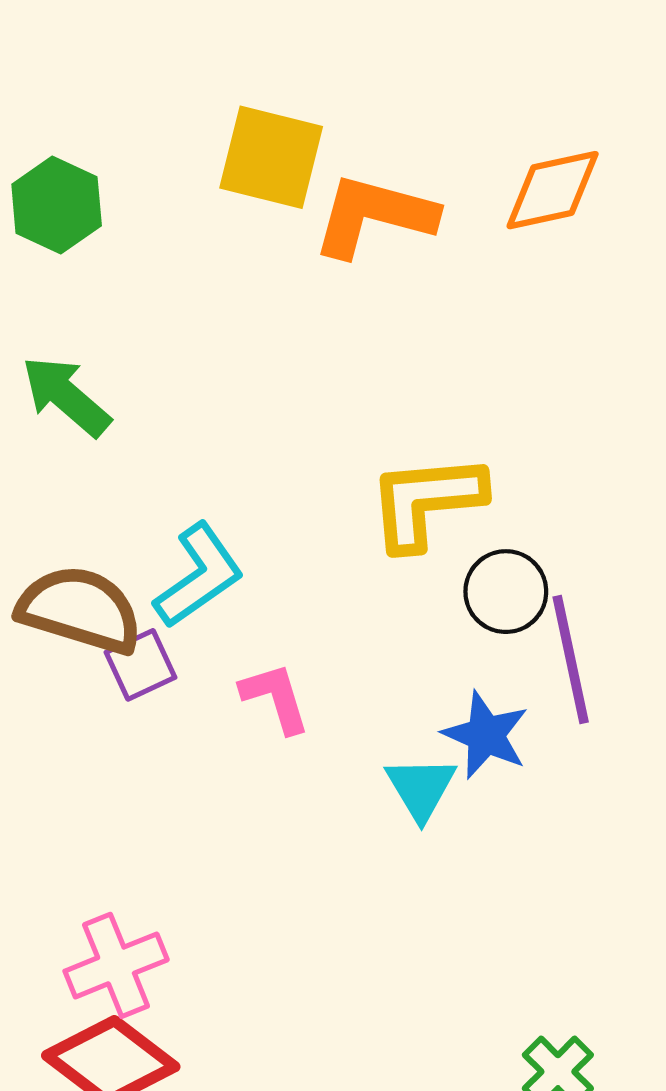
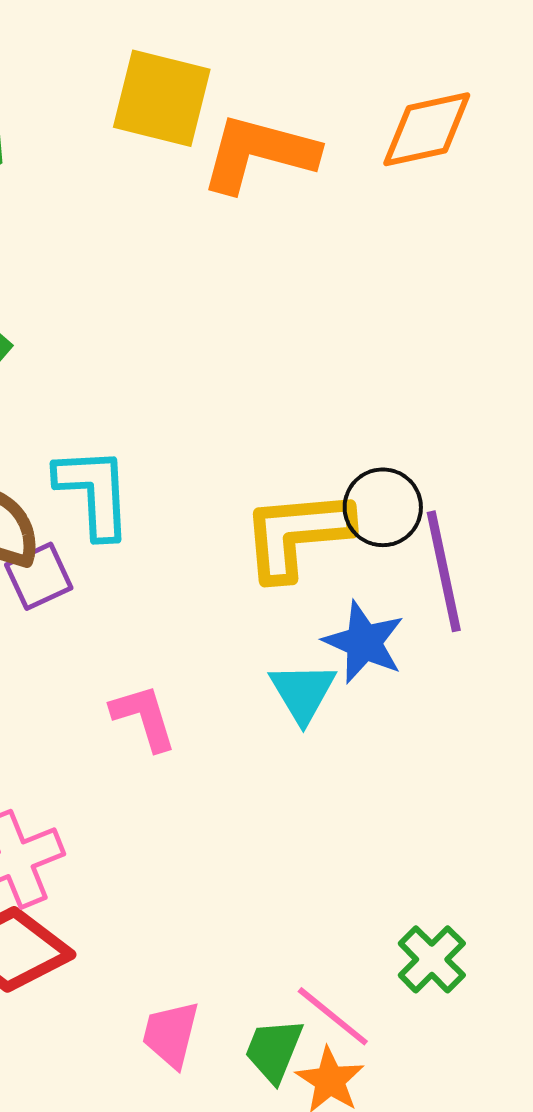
yellow L-shape: (426, 501) -> (297, 534), moved
cyan L-shape: (199, 576) -> (94, 492), turned -58
pink L-shape: (275, 698) -> (144, 717), moved

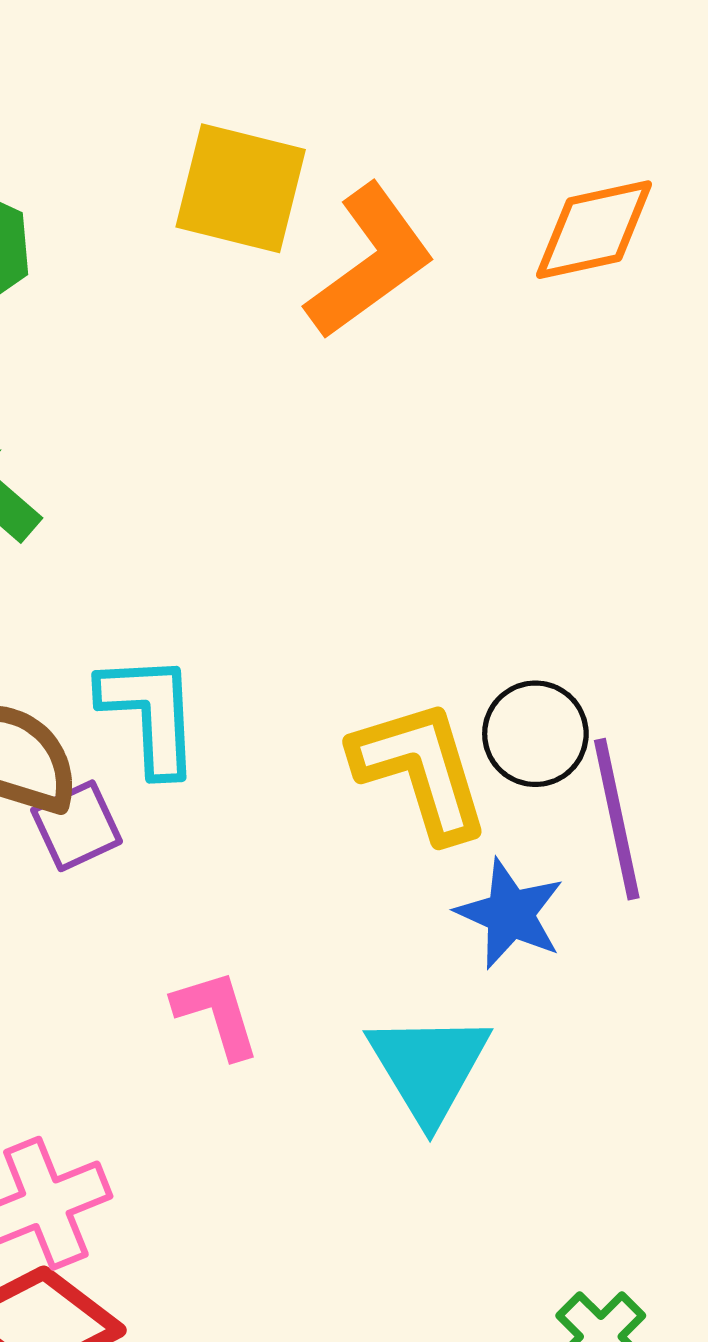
orange L-shape: (259, 153) -> (370, 262), turned 129
yellow L-shape: (297, 534) -> (421, 770), turned 78
cyan triangle: (303, 692) -> (429, 1067), moved, size x1.4

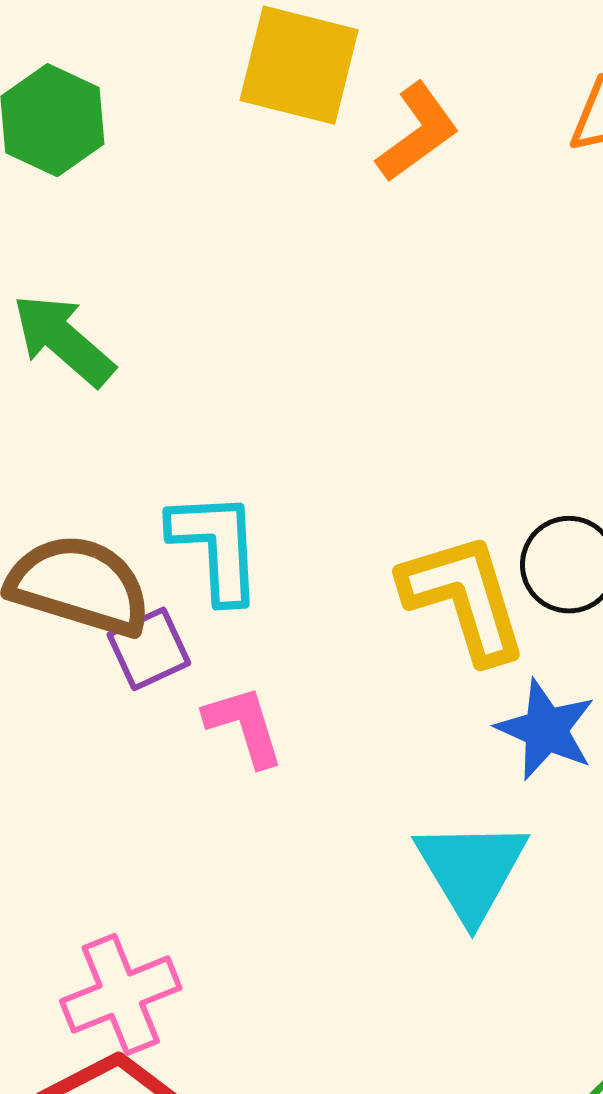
orange L-shape: (370, 262) -> (418, 132), size x0.7
pink L-shape: (217, 1014) -> (244, 726), moved

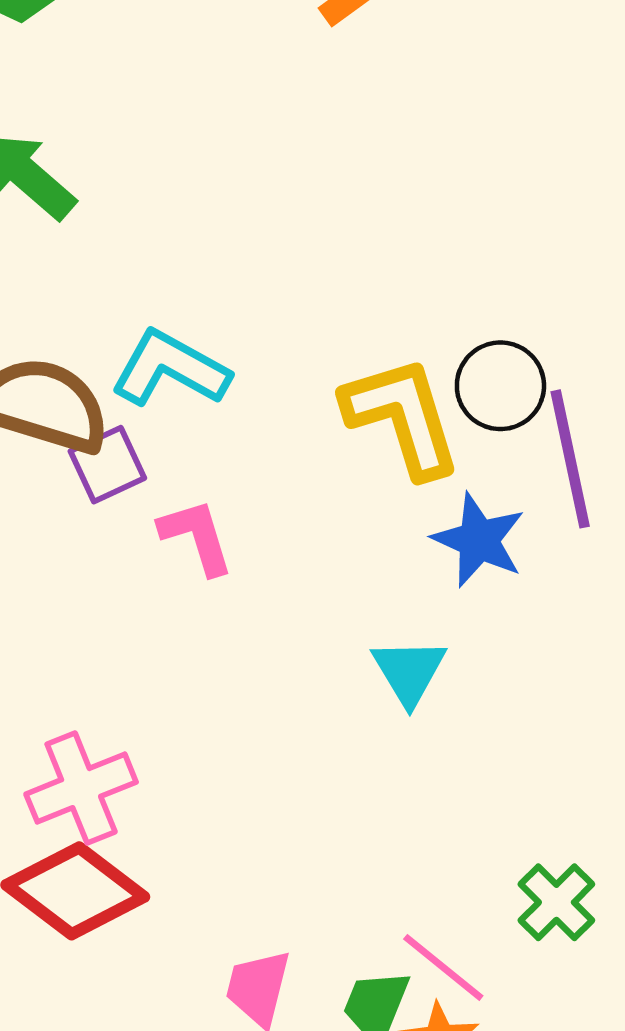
cyan L-shape: (216, 546) -> (170, 369), turned -58
cyan triangle: (471, 870) -> (409, 671), size x0.7

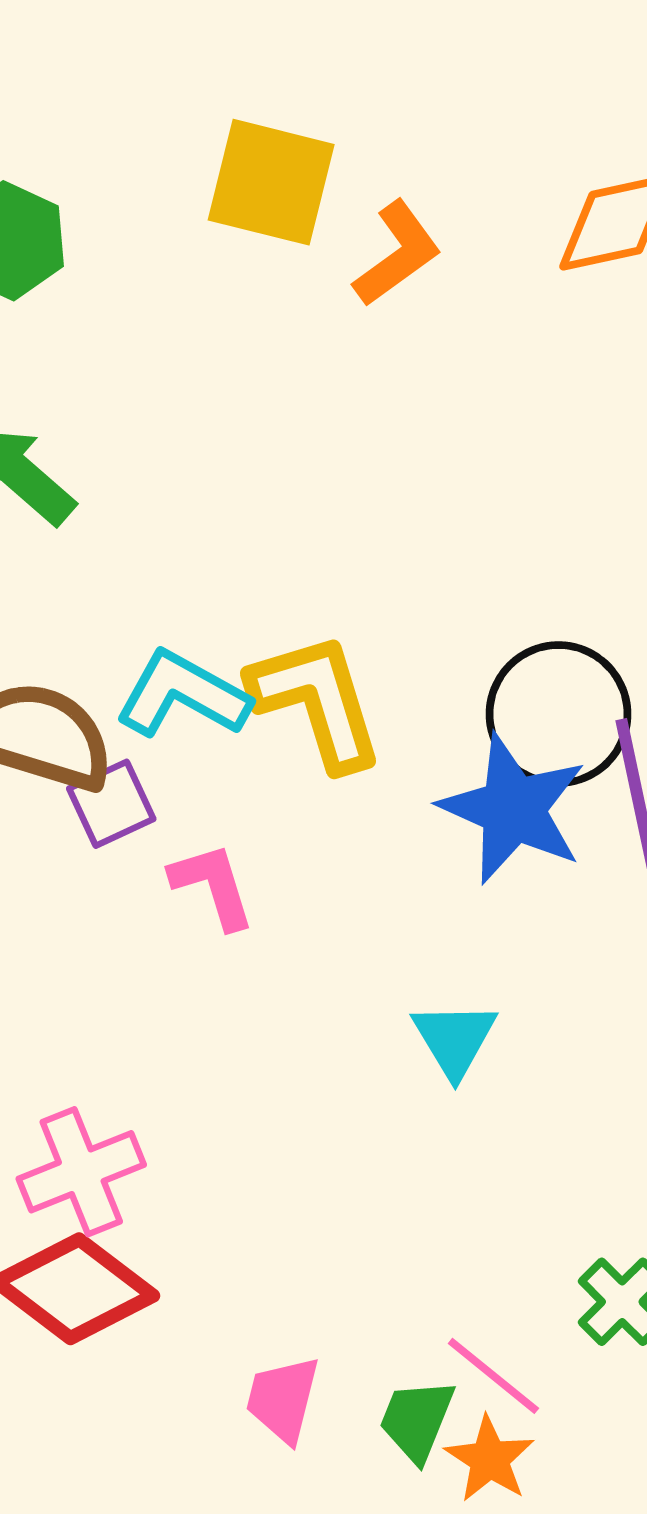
black circle: (500, 386) -> (558, 714), size x1.4
yellow L-shape: (402, 417) -> (317, 701), moved
blue star: (479, 540) -> (513, 809), moved, size x1.4

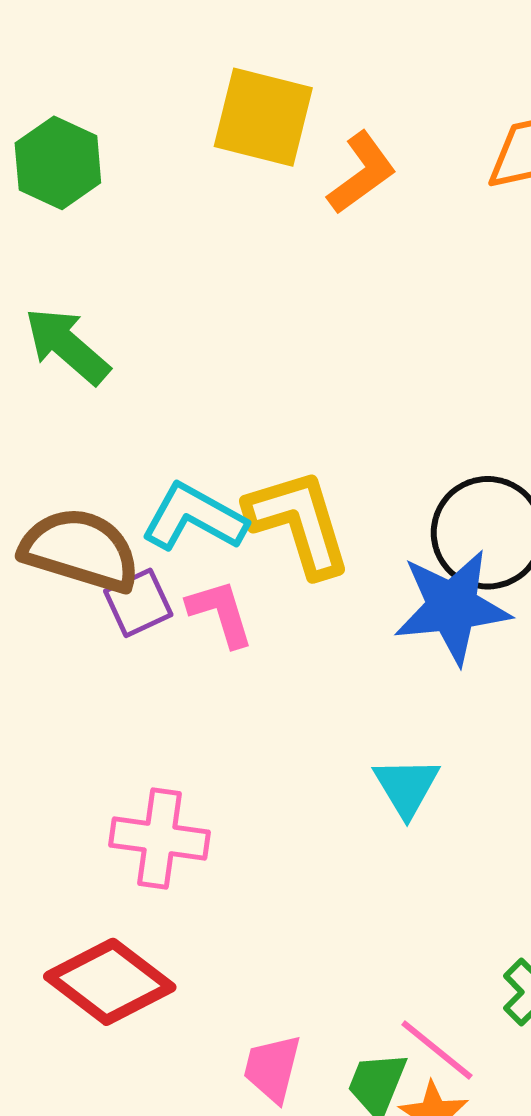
blue star: (513, 809) -> (452, 607), turned -30
pink L-shape: (213, 886) -> (220, 613), moved
pink cross: (81, 1172) -> (160, 839), moved, turned 30

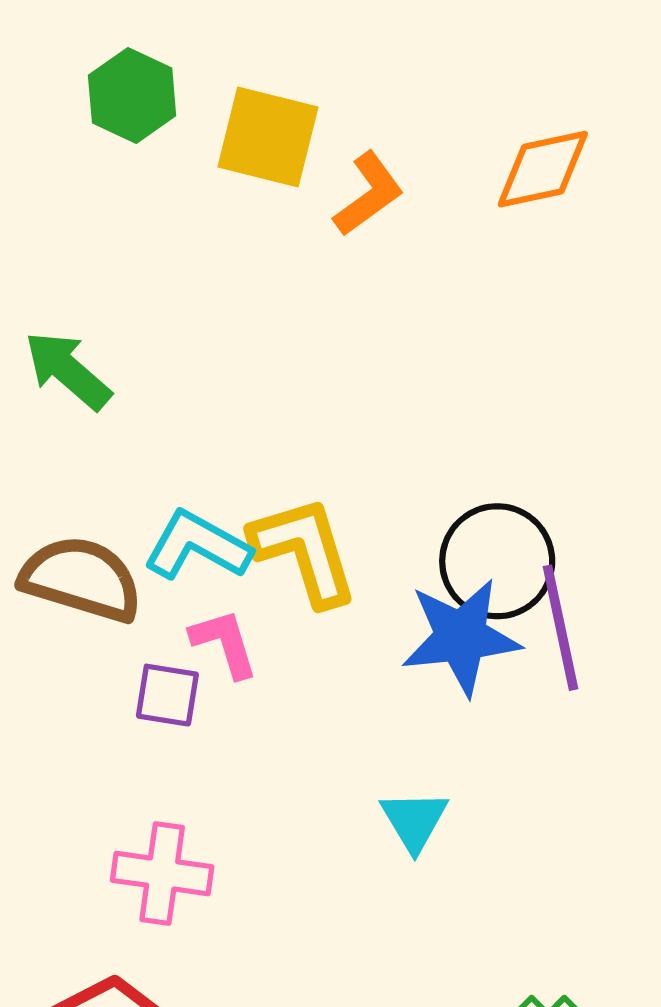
green hexagon: (58, 163) -> (132, 95), moved
purple square: (138, 603) -> (167, 695), moved, turned 34

